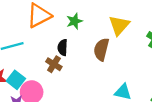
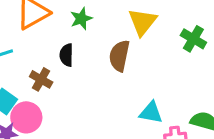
brown cross: (54, 64) -> (41, 79), moved

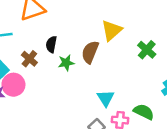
green star: (81, 19) -> (66, 63), moved
cyan triangle: (151, 113) -> (106, 98), turned 36

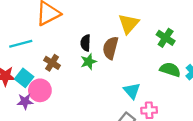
black semicircle: (51, 44) -> (86, 43), moved
green semicircle: (144, 112) -> (170, 70), moved

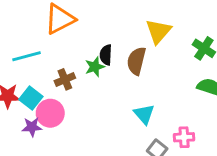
green star: (89, 62) -> (95, 67), moved
brown cross: (52, 63) -> (65, 79), turned 35
cyan triangle: (132, 91) -> (144, 114), moved

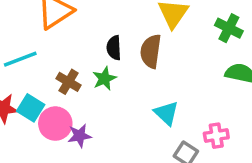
green star: (95, 67) -> (104, 79), moved
brown cross: (65, 79) -> (69, 82), turned -30
purple star: (32, 127) -> (80, 136), moved

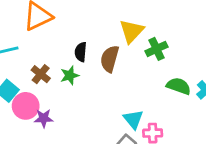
green cross: (229, 28) -> (156, 49), moved, turned 30
cyan triangle: (166, 113) -> (133, 119), moved

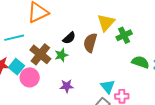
black semicircle: (81, 52) -> (69, 38), turned -136
brown cross: (41, 74) -> (40, 54), size x1.5
purple star: (44, 118) -> (67, 86), moved

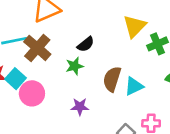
brown semicircle: (90, 43) -> (112, 79), moved
brown cross: (40, 54) -> (37, 48), moved
cyan triangle: (108, 87) -> (134, 86), moved, turned 42

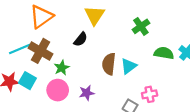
yellow triangle: (135, 26) -> (95, 15), moved
green star: (75, 66) -> (62, 68), moved
pink circle: (32, 93) -> (58, 90), moved

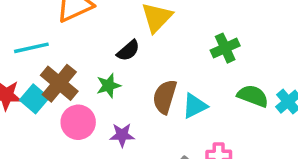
brown cross: (40, 51) -> (59, 83), moved
green star: (62, 68) -> (108, 86), moved

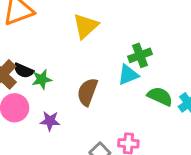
black semicircle: (128, 51) -> (24, 71), moved, turned 60
cyan triangle: (195, 106) -> (128, 75), moved

